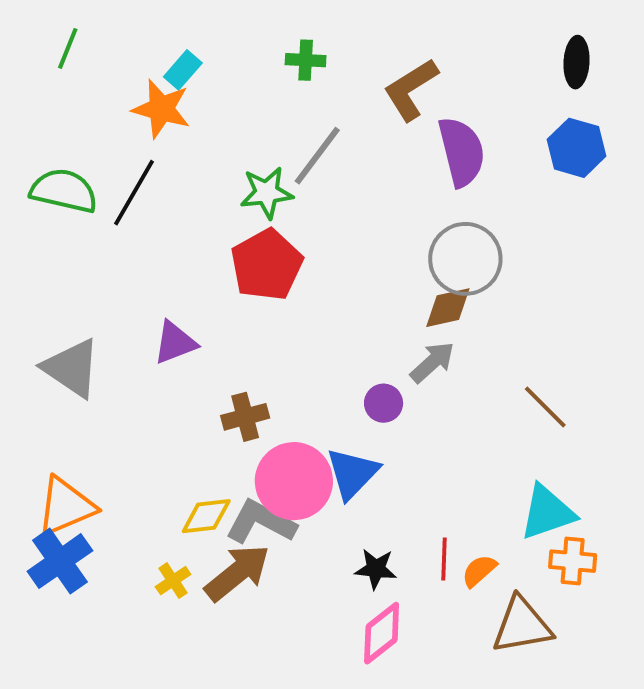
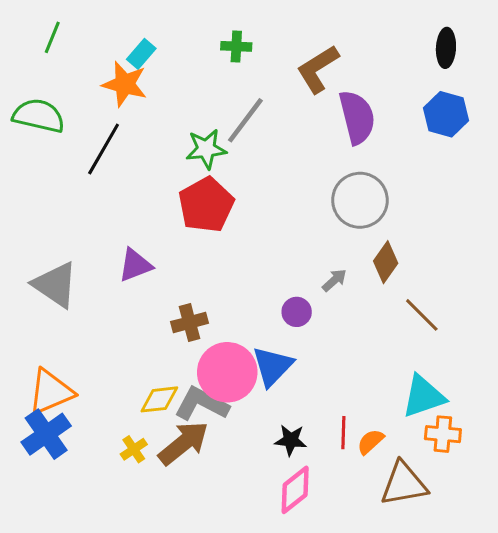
green semicircle: (64, 191) -> (39, 116), moved
brown diamond: (448, 308) -> (386, 262), moved, turned -42
gray arrow: (432, 362) -> (334, 280), size x0.7

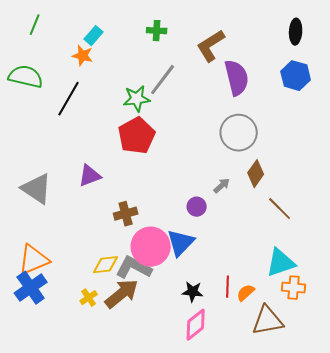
orange star: (125, 84) -> (83, 56), size x0.7

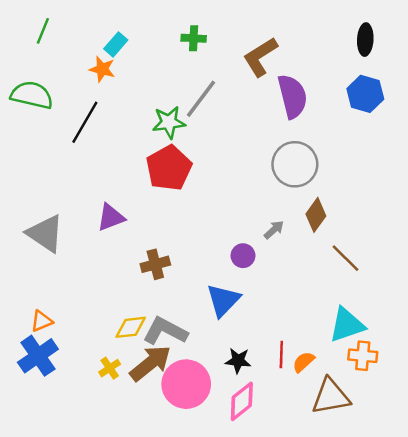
pink circle: (151, 247) -> (186, 384), moved
orange triangle: (34, 260) -> (42, 321), size x0.6

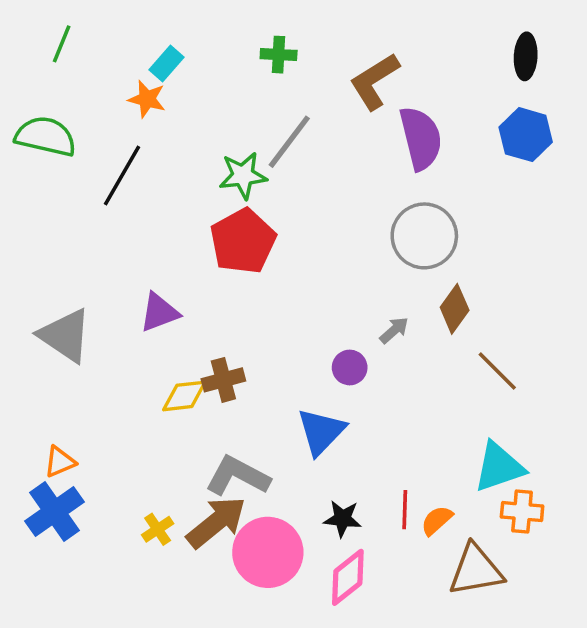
yellow diamond: (131, 327) -> (184, 396), moved

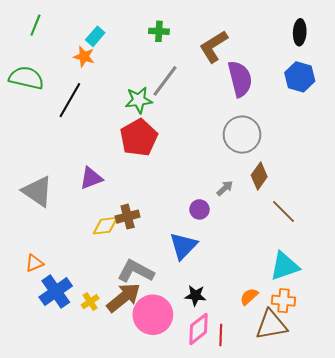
red line: (405, 510) -> (221, 335), moved
blue cross: (54, 512) -> (56, 291), moved
orange cross: (522, 512) -> (284, 301), moved

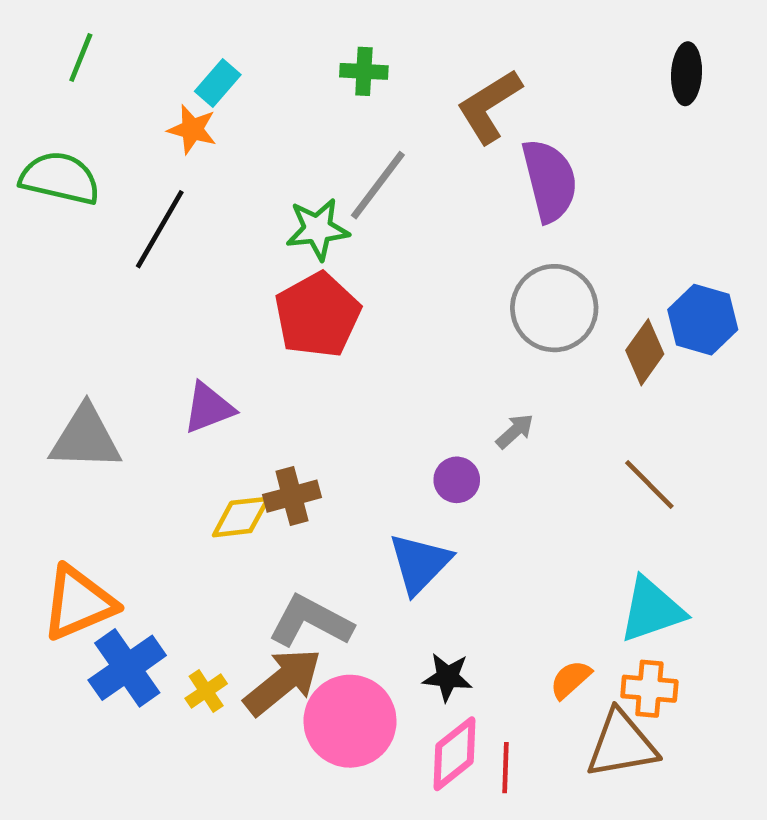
blue hexagon: (300, 77) -> (703, 320), moved
brown diamond: (259, 176) -> (645, 352), moved
gray triangle: (37, 191) -> (85, 438), turned -32
orange triangle: (34, 263) -> (78, 603), size x1.8

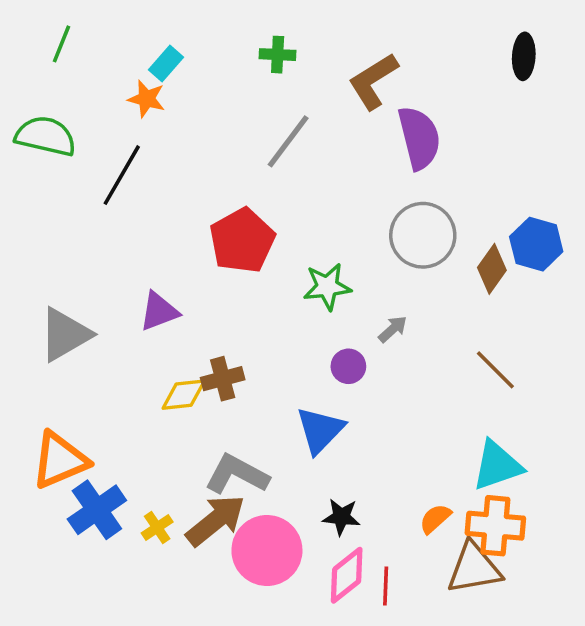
green star: (318, 229) -> (327, 287), moved
gray triangle: (85, 438) -> (65, 334), turned -32
orange cross: (649, 689) -> (495, 526), size x1.4

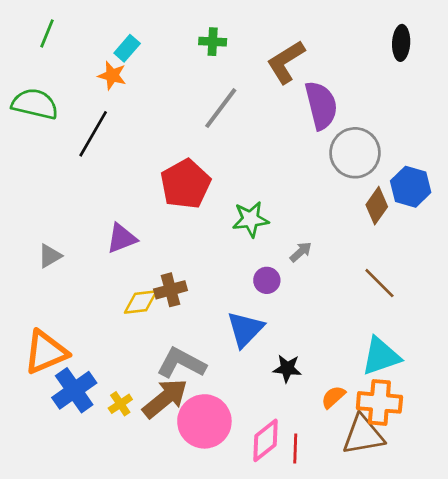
gray circle: (423, 235) -> (355, 153), moved
gray triangle: (65, 334) -> (50, 256), size x0.6
black star: (341, 517) -> (287, 368), moved

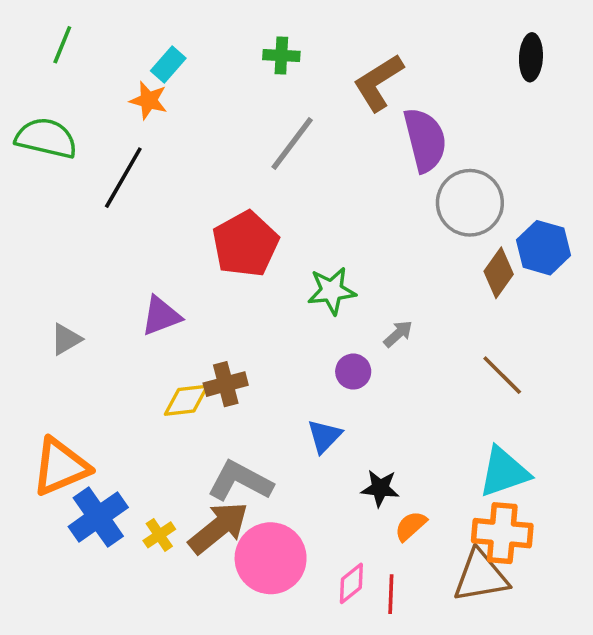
blue triangle: (245, 329) -> (324, 436), size x0.7
orange semicircle: (333, 397) -> (411, 526), moved
pink diamond: (265, 440) -> (351, 583), size x0.7

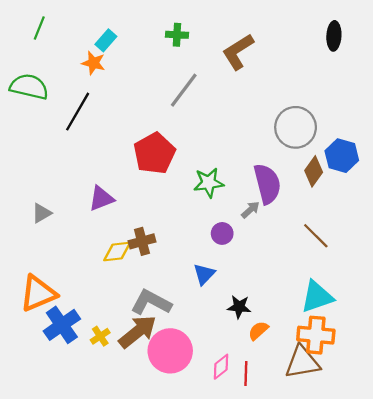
purple semicircle: (425, 140) -> (267, 184), moved

